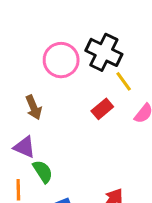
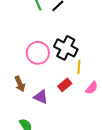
yellow line: (124, 81) -> (79, 67), turned 40
purple triangle: (24, 147) -> (41, 97), moved

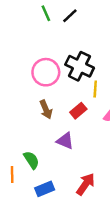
brown arrow: (20, 84) -> (46, 109), moved
purple triangle: (41, 97) -> (65, 141), moved

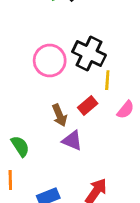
brown arrow: (46, 109) -> (60, 115), moved
green semicircle: (31, 160) -> (20, 146), moved

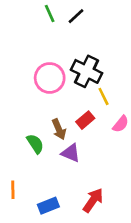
yellow line: (107, 80) -> (104, 96), turned -30
green semicircle: (20, 146) -> (35, 144), moved

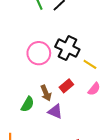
yellow line: (104, 96) -> (90, 64), moved, turned -32
green semicircle: (35, 144) -> (28, 104), turned 63

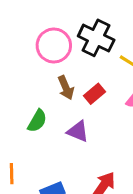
brown arrow: (46, 93) -> (66, 88), moved

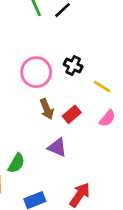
black cross: (96, 38) -> (73, 66), size x0.6
green semicircle: (37, 121) -> (16, 163), moved

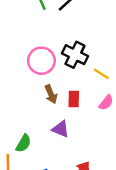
black cross: (73, 66) -> (75, 55), size x1.5
red rectangle: (72, 114) -> (74, 99), turned -49

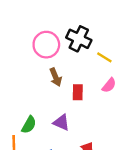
red rectangle: (74, 99) -> (78, 92), moved
purple triangle: (61, 129) -> (61, 122), moved

